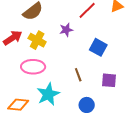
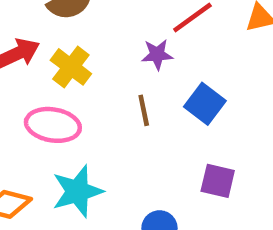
purple star: (66, 30) -> (157, 54), moved
brown line: (78, 75) -> (144, 110), moved

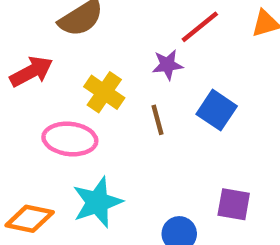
yellow cross: (71, 67) -> (104, 92), moved
purple square: (218, 181) -> (234, 204), moved

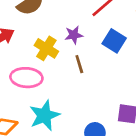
purple star: (167, 65) -> (74, 35), moved
blue square: (217, 110) -> (114, 41), moved

